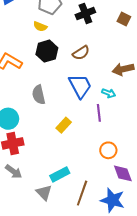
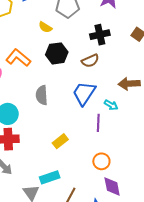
black cross: (85, 13) -> (100, 35), moved
yellow semicircle: (40, 26) -> (45, 27), moved
blue trapezoid: (80, 86) -> (84, 93), turned -128
yellow rectangle: (64, 125) -> (60, 141), moved

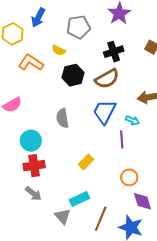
orange L-shape: (18, 58) -> (31, 63), moved
brown semicircle: (90, 61) -> (107, 79), size x1.4

